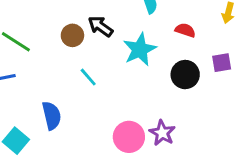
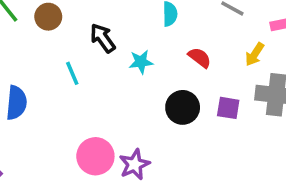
black arrow: (100, 26) -> (103, 38), moved
brown circle: (72, 35) -> (48, 17), moved
cyan star: (140, 49) -> (141, 62), size x0.6

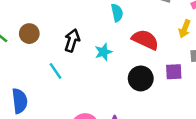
black arrow: (103, 38) -> (72, 41), turned 65
red semicircle: (200, 58) -> (145, 40), size x1.5

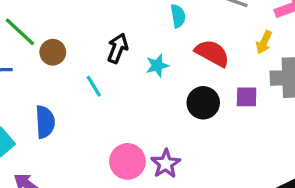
brown circle: (29, 34) -> (53, 52), moved

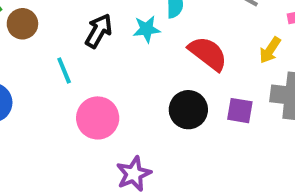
cyan star: (157, 66) -> (147, 29), moved
pink circle: (127, 161) -> (98, 118), moved

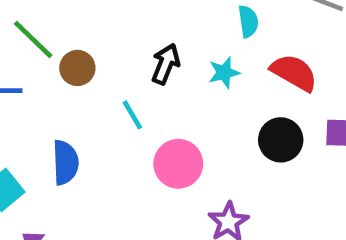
cyan star: (147, 29) -> (224, 73), moved

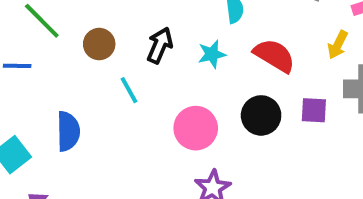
brown circle: (77, 68) -> (99, 44), moved
pink circle: (178, 164) -> (196, 128), moved

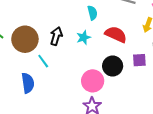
brown circle: (99, 44) -> (25, 39), size x1.6
pink circle: (196, 128) -> (93, 81), moved
blue semicircle: (68, 131) -> (28, 83), moved

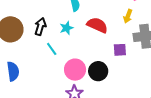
cyan line: (43, 61) -> (52, 49), moved
black circle: (113, 66) -> (98, 71), moved

